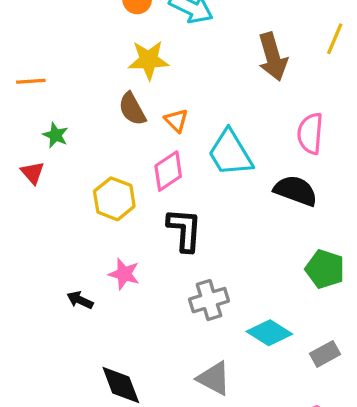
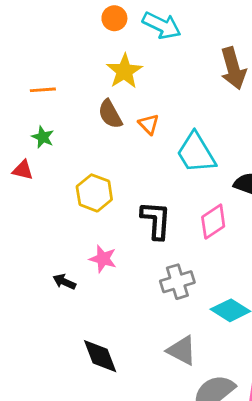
yellow star: (149, 60) -> (124, 71), turned -30
orange line: (31, 81) -> (43, 90), moved
pink diamond: (168, 171) -> (213, 222), moved
red triangle: (33, 173) -> (23, 170), turned -35

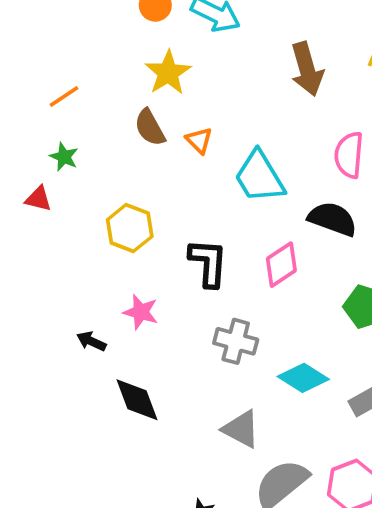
orange line: (43, 90) -> (64, 97), turned -30
gray cross: (177, 282) -> (236, 341), turned 32
black diamond: (100, 356) -> (137, 400), moved

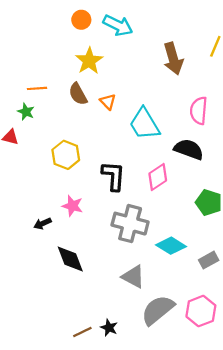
orange line: (64, 97) -> (37, 88), moved, turned 30
black arrow: (91, 341) -> (43, 224), turned -49
gray cross: (236, 341) -> (130, 224), size x1.4

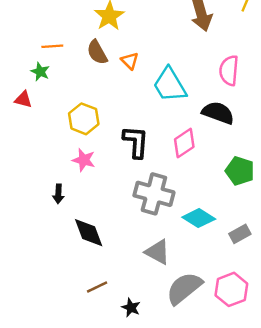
pink star: (72, 206) -> (84, 160), moved
black arrow: (43, 224) -> (58, 194), turned -63
brown line: (82, 332) -> (97, 287), moved

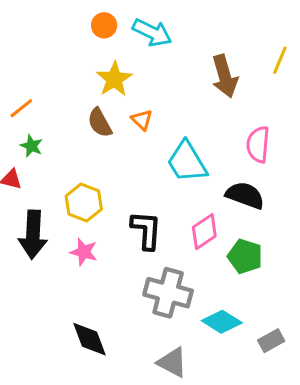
orange line: (52, 46) -> (21, 108), moved, turned -35
orange triangle: (130, 61) -> (142, 120), moved
green pentagon: (240, 171) -> (245, 256), moved
black arrow: (58, 194) -> (33, 235), moved, size x2.0

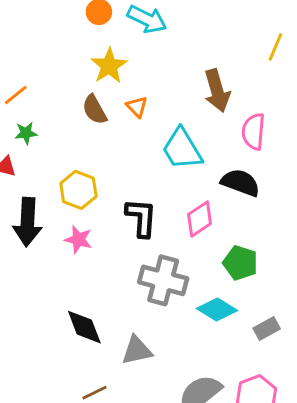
brown arrow: (225, 76) -> (217, 91), moved
green star: (31, 146) -> (26, 133), turned -30
green pentagon: (245, 256) -> (240, 263), moved
gray triangle: (172, 362) -> (137, 350), moved, turned -40

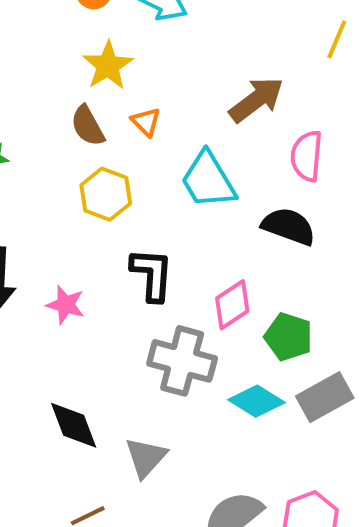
brown arrow: (217, 91) -> (256, 100), turned -111
yellow hexagon: (78, 190) -> (106, 194), moved
pink diamond: (200, 219) -> (232, 305), moved
gray rectangle: (267, 328) -> (325, 397), moved, size x1.5
gray triangle: (137, 350) -> (146, 457), turned -36

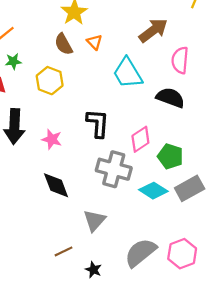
yellow hexagon: (106, 194) -> (50, 81), moved
black diamond: (74, 425) -> (56, 185), moved

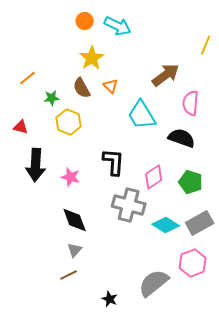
green star: (13, 61) -> (52, 98), moved
green pentagon: (170, 156) -> (191, 182), moved
gray triangle: (95, 221) -> (75, 250), moved, size x0.7
brown line: (64, 251) -> (69, 275), moved
pink hexagon: (182, 254) -> (193, 263), moved

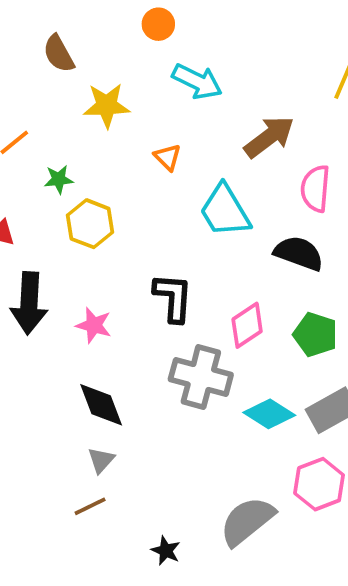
orange circle: (85, 21) -> (158, 24), moved
cyan arrow: (118, 26) -> (197, 81), moved
yellow star: (92, 58) -> (107, 105), moved, turned 30
brown semicircle: (82, 88) -> (59, 54), moved

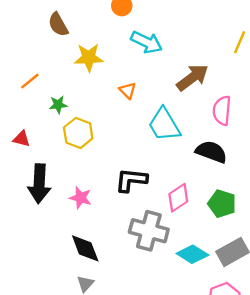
black L-shape: (173, 298) -> (131, 180), turned -88

